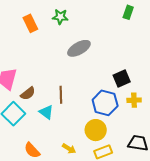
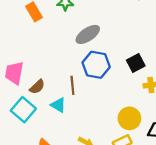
blue hexagon: (105, 103) -> (96, 65), moved
yellow circle: (96, 130) -> (129, 118), moved

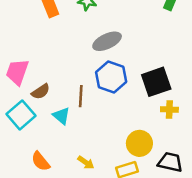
black square: (136, 63) -> (156, 82), size x1.4

